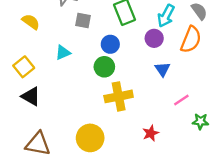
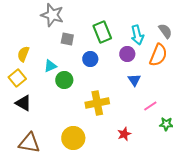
cyan arrow: (166, 16) -> (137, 35), turned -42
yellow semicircle: (31, 22) -> (23, 54), moved, turned -105
green circle: (104, 67) -> (64, 80), moved

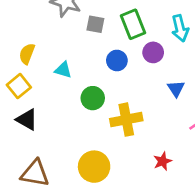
gray square: (67, 39) -> (95, 24), moved
purple circle: (127, 54) -> (153, 52), moved
cyan triangle: (50, 66) -> (63, 70), turned 40
green circle: (64, 80) -> (93, 98), moved

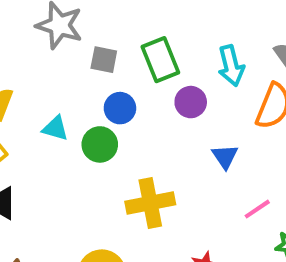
blue circle: (117, 61) -> (120, 108), moved
green circle: (93, 98) -> (100, 144), moved

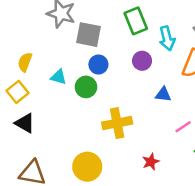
gray square: (104, 60) -> (88, 35), size x1.5
green rectangle: (160, 60) -> (136, 21), moved
blue triangle: (225, 157) -> (163, 94), turned -49

